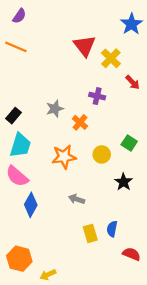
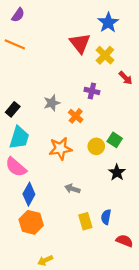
blue star: (131, 24) -> (108, 23), moved
green square: (129, 143) -> (115, 140), moved
orange hexagon: (19, 259) -> (31, 222), moved

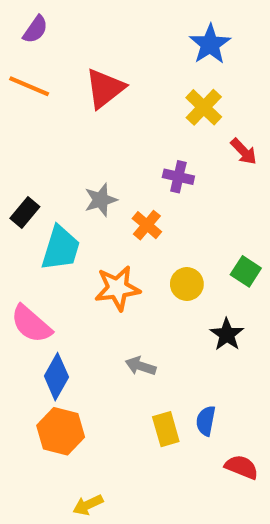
red triangle: (80, 43) -> (105, 88), moved, turned 30
cyan trapezoid: (19, 138) -> (61, 248), moved
green square: (115, 140) -> (246, 271), moved

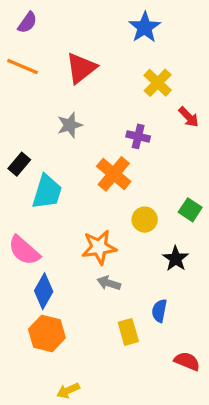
blue star: (210, 44) -> (145, 27), moved
gray star: (101, 200) -> (70, 125), moved
orange cross: (147, 225) -> (114, 174), size x1.5
orange star: (117, 288) -> (99, 247), moved
blue semicircle: (206, 421) -> (159, 311), moved

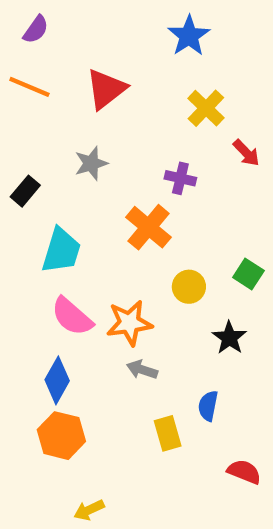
black rectangle: (19, 164) -> (25, 191), moved
pink semicircle: (24, 250) -> (72, 317), moved

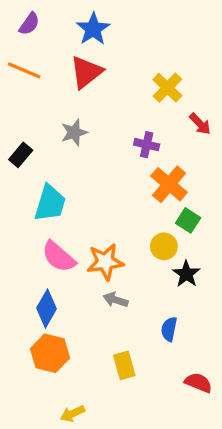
blue star: (189, 36) -> (93, 29), moved
orange cross: (149, 227) -> (169, 184), moved
green square: (248, 274) -> (188, 220), moved
yellow circle: (189, 287) -> (164, 246), moved
yellow rectangle: (168, 433) -> (124, 365), moved

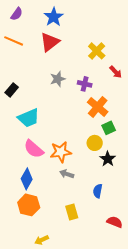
gray star: (74, 132) -> (58, 79), moved
cyan trapezoid: (50, 203) -> (29, 118), turned 50
green square: (188, 220) -> (109, 128), turned 32

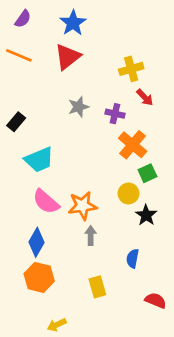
yellow cross: (97, 51) -> (131, 69), turned 30
red arrow: (116, 72) -> (145, 97), moved
gray arrow: (67, 174) -> (91, 235), turned 72

